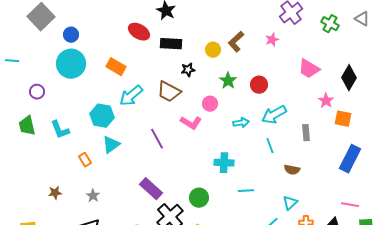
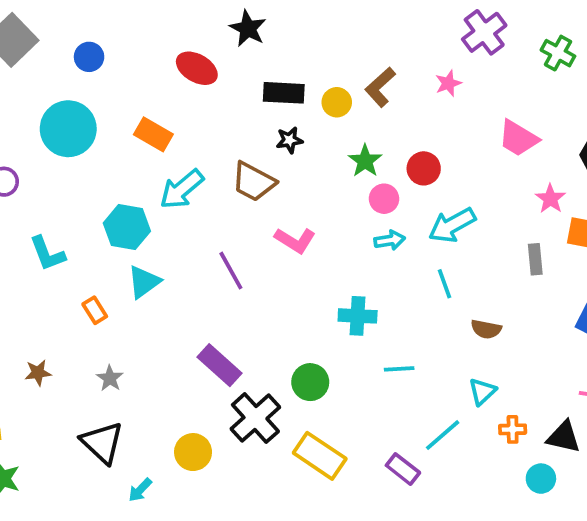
blue circle: (71, 35) -> (89, 57), moved
black rectangle: (171, 44) -> (284, 93), moved
pink circle: (210, 104) -> (384, 199), moved
gray rectangle: (306, 133) -> (535, 259), moved

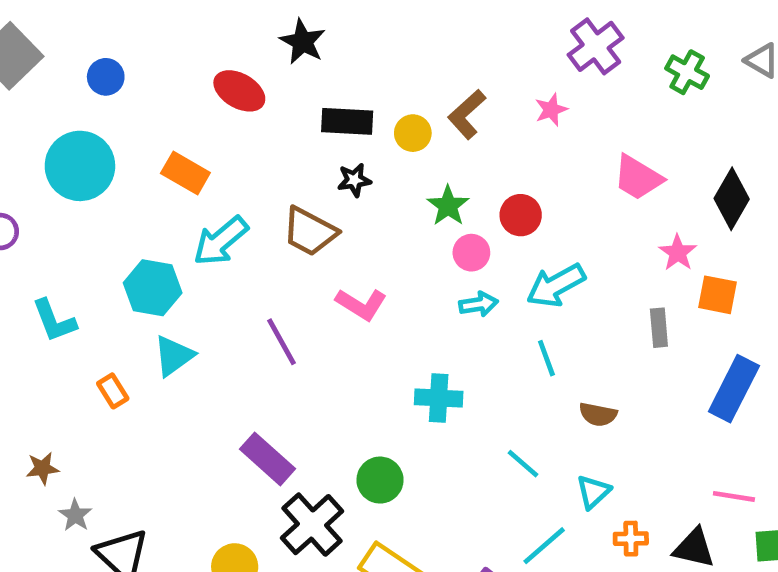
cyan line: (399, 369) -> (523, 464), moved, turned 44
gray star: (110, 378) -> (75, 515), moved

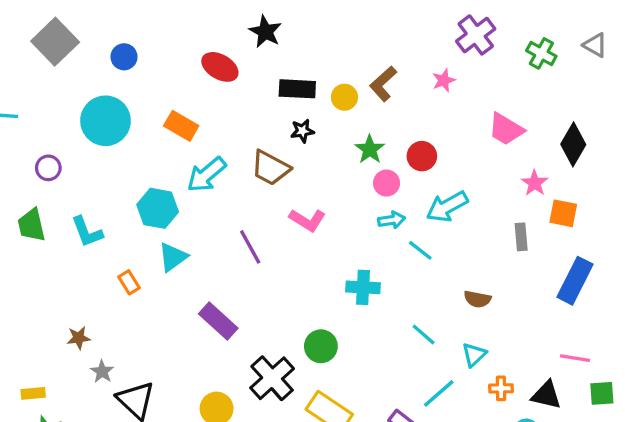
cyan line: (546, 358) -> (420, 250), moved, turned -32
purple rectangle: (267, 459) -> (218, 321), moved

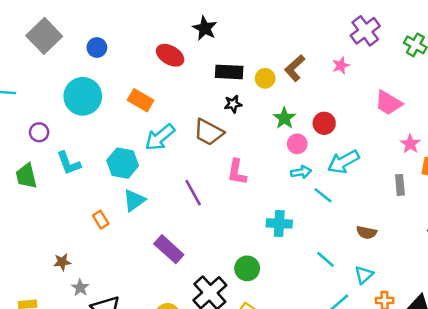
pink L-shape: (307, 220) -> (237, 172), turned 68
cyan L-shape: (87, 232) -> (69, 163), moved

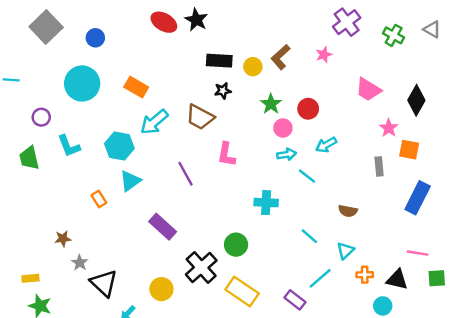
red ellipse: (170, 55) -> (164, 22), moved
cyan arrow: (343, 162) -> (326, 145), size x0.7

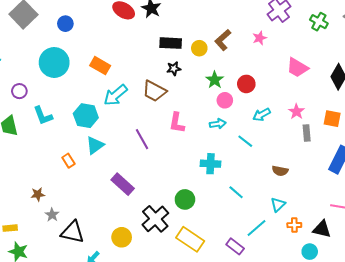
pink star: (389, 128) -> (296, 112), moved
cyan arrow: (287, 154) -> (218, 124), moved
cyan line: (309, 236) -> (236, 192), moved
black triangle: (104, 283) -> (73, 232), turned -30

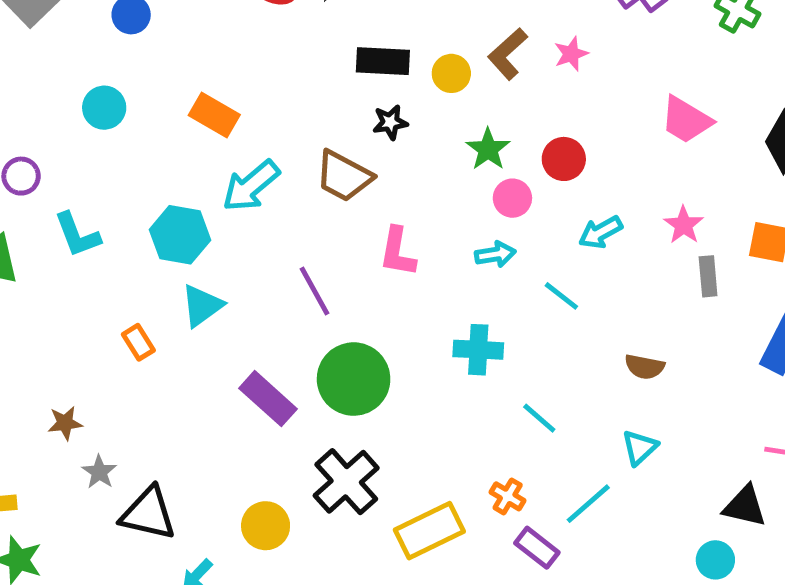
pink star: (260, 38) -> (571, 54), moved
cyan circle: (54, 62) -> (104, 108), size x0.6
green circle: (185, 199) -> (354, 379), moved, size x1.5
orange cross: (294, 225) -> (508, 496), moved, turned 32
yellow rectangle: (190, 239) -> (429, 531), turned -60

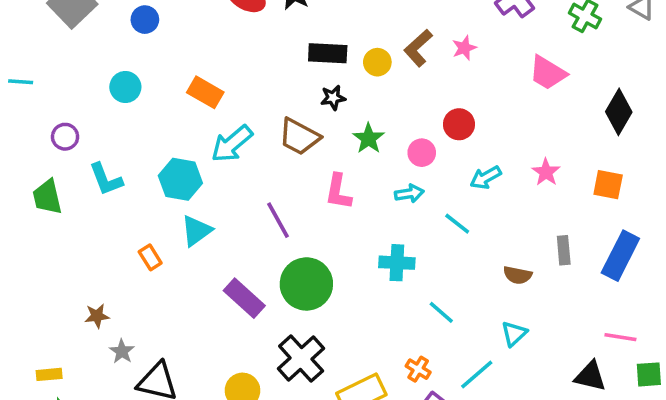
pink trapezoid: (686, 120) -> (548, 73), moved
green star: (488, 149) -> (368, 138), moved
gray rectangle: (708, 276) -> (564, 250), moved

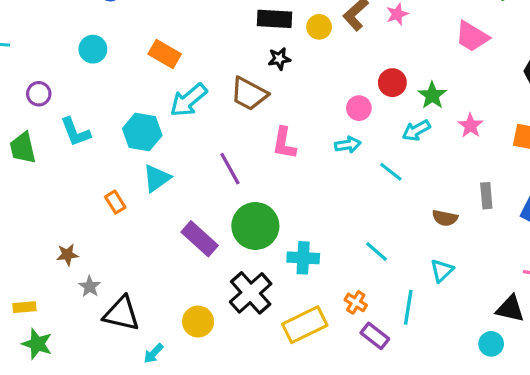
green star: (368, 138) -> (432, 95), moved
cyan cross: (397, 263) -> (303, 258), moved
cyan line: (477, 374) -> (408, 307), turned -40

